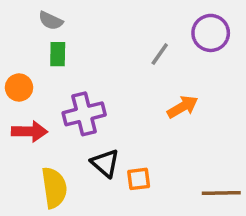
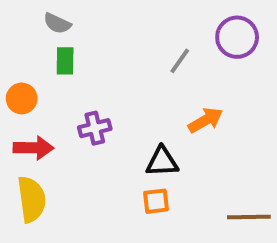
purple cross: (84, 114) -> (95, 128), size x0.7
black triangle: (105, 163) -> (162, 162), moved, turned -44
yellow semicircle: (54, 188) -> (32, 199), moved

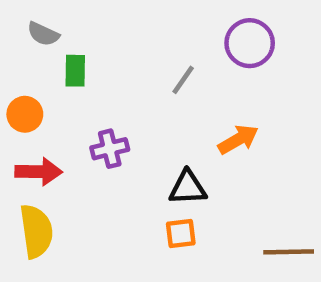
gray semicircle: (57, 23) -> (43, 34), moved
purple circle: (237, 37) -> (250, 43), moved
gray line: (180, 61) -> (183, 80), moved

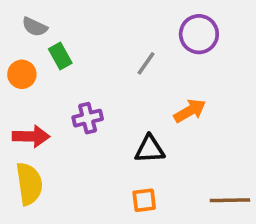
green rectangle: (75, 71) -> (60, 56), turned -30
orange circle: (25, 114) -> (22, 74), moved
orange square: (181, 234) -> (144, 200), moved

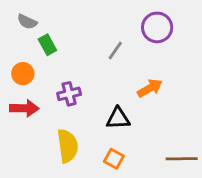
orange circle: (22, 74) -> (23, 74), moved
yellow semicircle: (29, 184) -> (68, 146), moved
orange square: (144, 200) -> (114, 159), turned 36

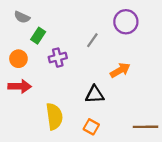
green rectangle: (47, 45) -> (38, 36), turned 63
purple cross: (69, 94) -> (58, 58), moved

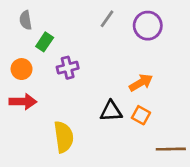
gray semicircle: (22, 17) -> (26, 20), turned 56
gray line: (92, 40) -> (107, 19), moved
orange square: (91, 127) -> (141, 115), moved

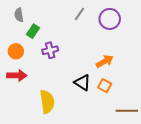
black triangle: (111, 111) -> (82, 83), turned 36

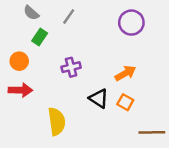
gray line: (79, 14) -> (69, 16), moved
gray semicircle: (19, 15) -> (31, 13), moved, turned -40
purple cross: (50, 50) -> (71, 67), moved

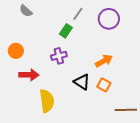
gray line: (69, 16) -> (78, 14), moved
green rectangle: (40, 37) -> (66, 31), moved
red arrow: (20, 90) -> (29, 75), moved

